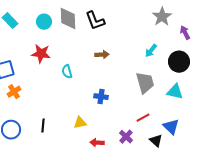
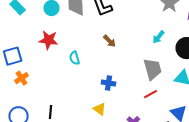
brown arrow: (102, 55) -> (110, 41), turned 48
red line: (143, 118) -> (151, 94), moved
yellow triangle: (80, 123) -> (100, 109), moved, turned 48

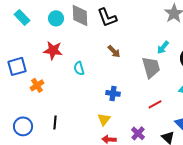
gray trapezoid: (153, 69) -> (151, 67), moved
orange cross: (22, 78) -> (37, 85), moved
yellow triangle: (100, 109) -> (104, 119), turned 32

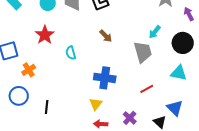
red star: (53, 50) -> (45, 35), turned 30
blue cross: (113, 93) -> (105, 78), size x1.5
blue circle: (23, 126) -> (19, 96), moved

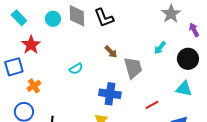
red star: (45, 35) -> (31, 45), moved
gray trapezoid: (143, 52) -> (133, 68), moved
cyan semicircle: (71, 53) -> (76, 69), turned -104

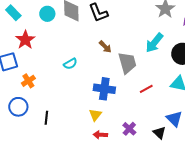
cyan arrow: (160, 48) -> (154, 43), size x1.5
red line: (152, 105) -> (146, 89), moved

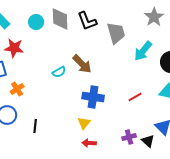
red star: (25, 40) -> (14, 48), turned -30
brown arrow: (105, 47) -> (82, 64), moved, size x1.5
gray trapezoid: (127, 63) -> (116, 33), moved
purple cross: (129, 129) -> (129, 137), moved, turned 32

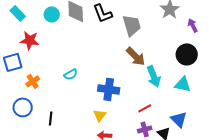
cyan arrow: (143, 51) -> (154, 76), moved, turned -60
brown arrow: (82, 64) -> (136, 56), moved
cyan semicircle: (59, 72) -> (71, 74), moved
red line: (135, 97) -> (145, 108), moved

